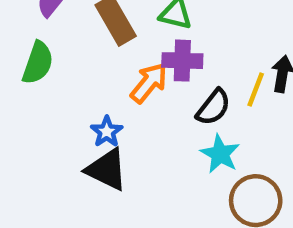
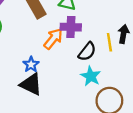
yellow line: (256, 89) -> (109, 42), turned -30

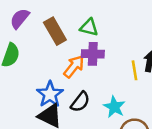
black semicircle: (87, 52) -> (80, 102), moved
blue star: (31, 64) -> (50, 94), size x1.5

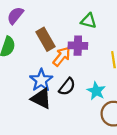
green triangle: (89, 27) -> (89, 21), moved
brown rectangle: (55, 31) -> (45, 39), moved

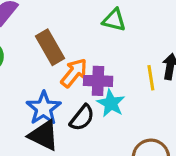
purple cross: (78, 46) -> (98, 81), moved
cyan star: (96, 91) -> (111, 103), moved

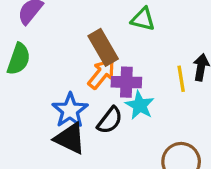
brown rectangle: (50, 47) -> (103, 47), moved

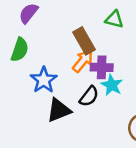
blue star: (70, 110) -> (44, 80), moved
black triangle: (70, 139) -> (59, 110), turned -48

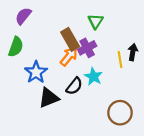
green triangle: (114, 19) -> (96, 21), turned 49
purple cross: (102, 67) -> (87, 48), moved, turned -30

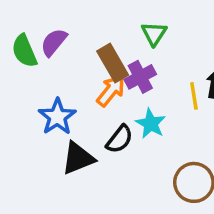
purple semicircle: (23, 16) -> (54, 42), moved
green semicircle: (16, 47) -> (24, 51), moved, turned 138

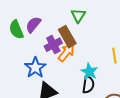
green triangle: (154, 34) -> (78, 16), moved
purple cross: (140, 77) -> (53, 45), moved
black semicircle: (119, 139) -> (88, 85), moved, turned -30

